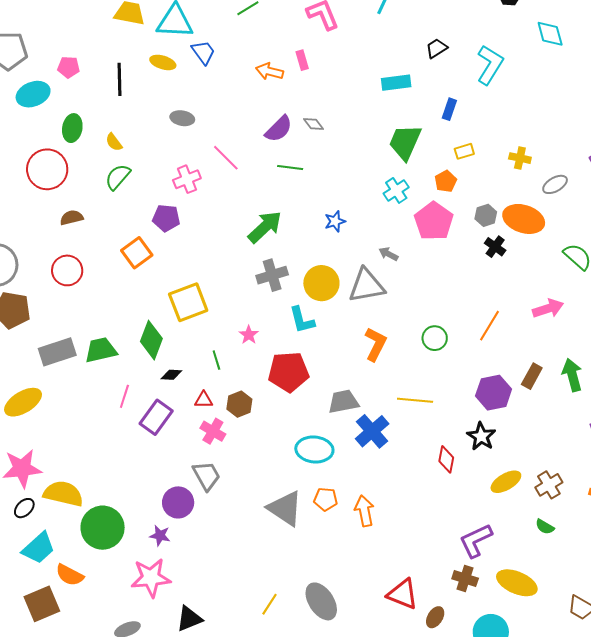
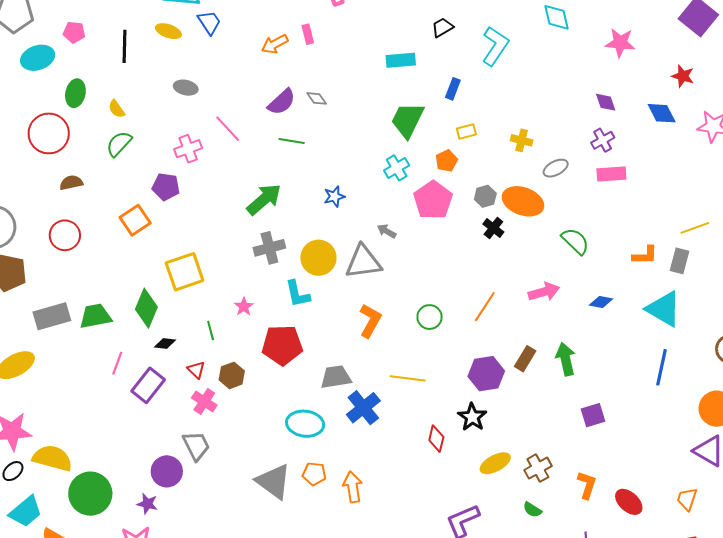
orange arrow: (270, 71) -> (275, 44), turned -44
red triangle: (204, 400) -> (196, 370), turned 42

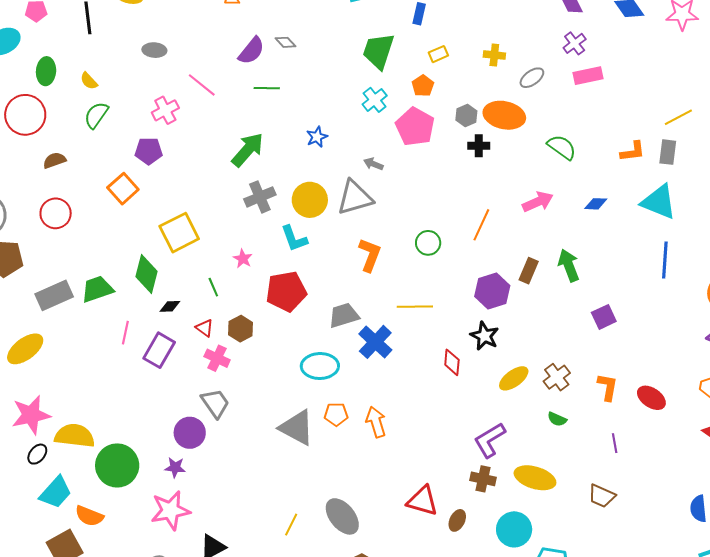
black cross: (493, 228) -> (479, 146), turned -30

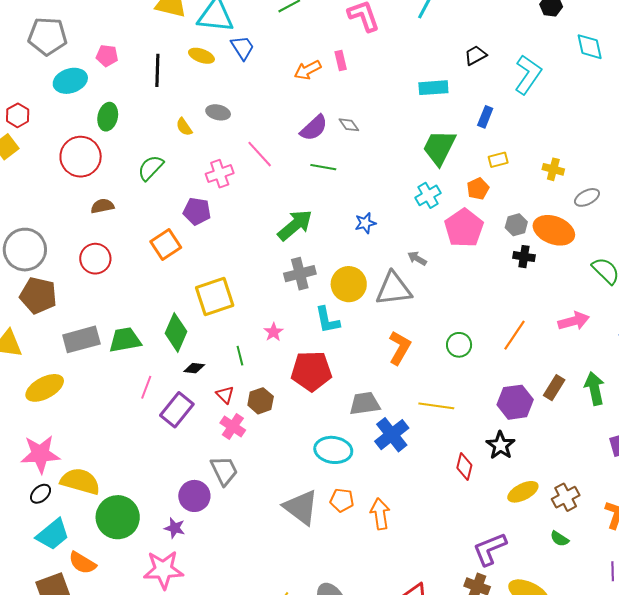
yellow semicircle: (89, 81) -> (184, 127), moved

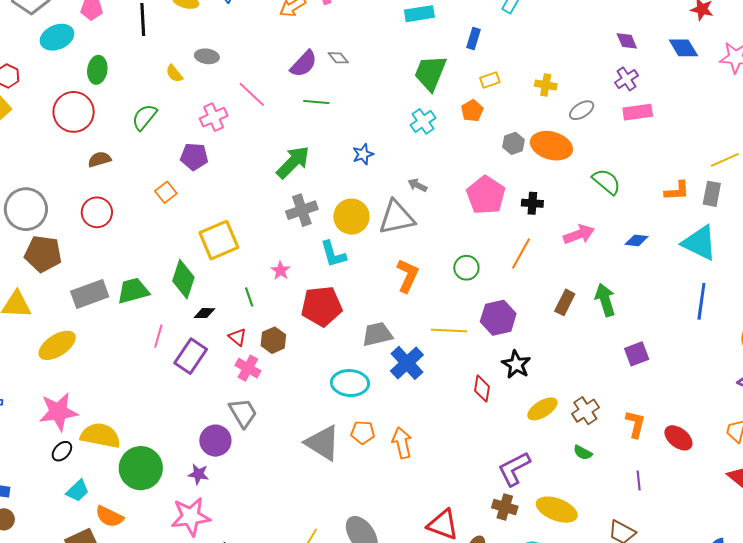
pink pentagon: (464, 228) -> (486, 195), moved
orange square: (166, 244) -> (166, 192), size x0.7
black cross: (524, 257) -> (532, 203), moved
purple hexagon: (515, 402) -> (498, 318), moved
cyan trapezoid: (53, 534) -> (78, 491), size x0.7

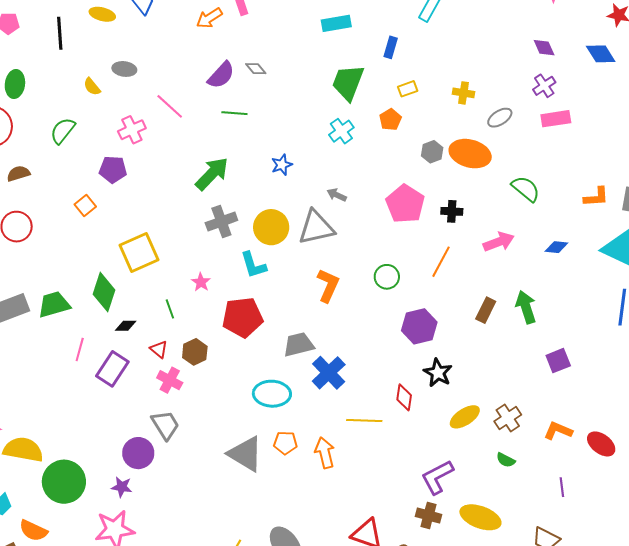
yellow line: (449, 330) -> (364, 421), moved
orange L-shape: (635, 424) -> (558, 431), turned -80

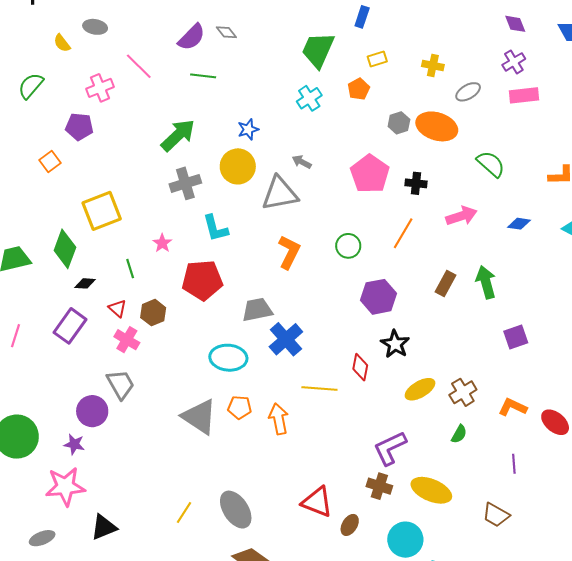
yellow circle: (271, 227) -> (238, 166), moved
pink line: (80, 349) -> (15, 336), moved
green semicircle: (506, 460) -> (459, 434), turned -90

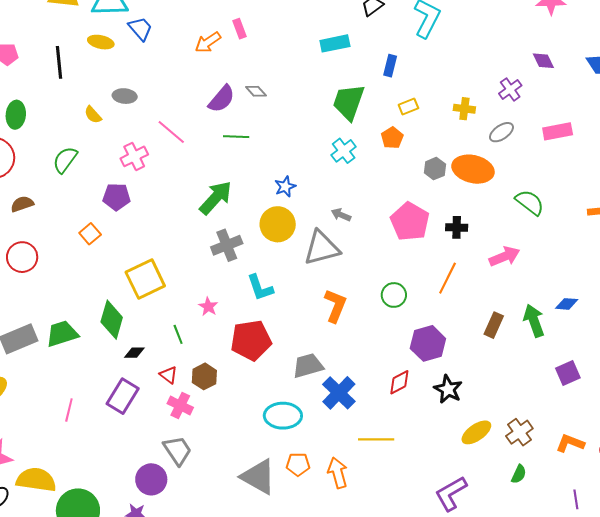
purple cross: (514, 62) -> (510, 89), moved
blue diamond: (519, 224) -> (567, 304), moved
red diamond: (360, 367) -> (399, 382), moved, turned 56

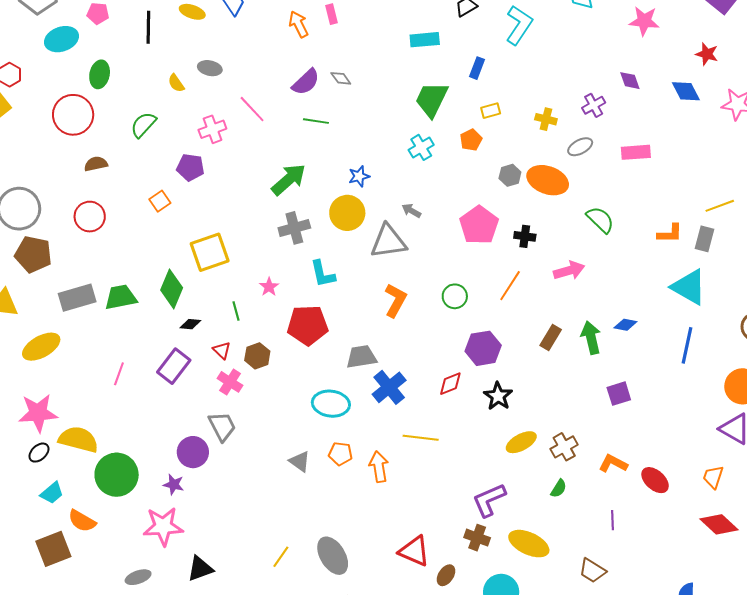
orange arrow: (208, 42) -> (299, 24), turned 92
gray triangle: (258, 477) -> (300, 462), size x0.6

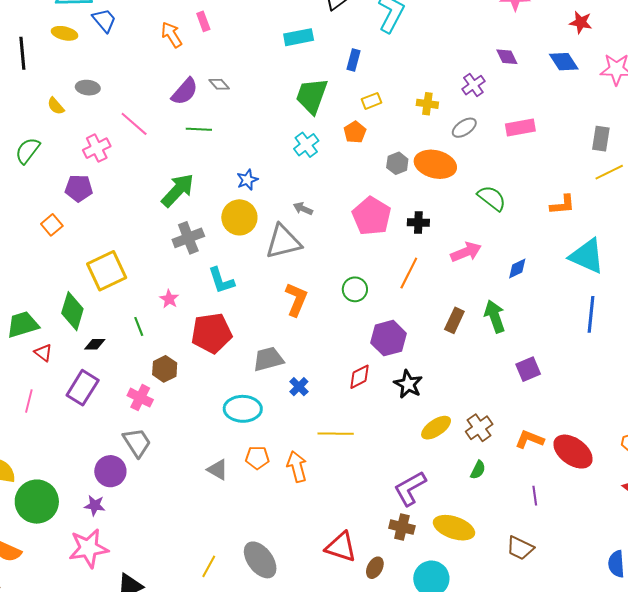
gray rectangle: (705, 239) -> (601, 139), moved
blue diamond: (625, 325) -> (517, 269), moved, turned -30
red triangle: (222, 350) -> (43, 353), moved
blue cross: (389, 387) -> (299, 387), size x0.6
red ellipse: (655, 480) -> (573, 452), size x1.4

